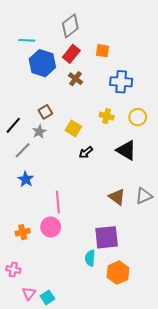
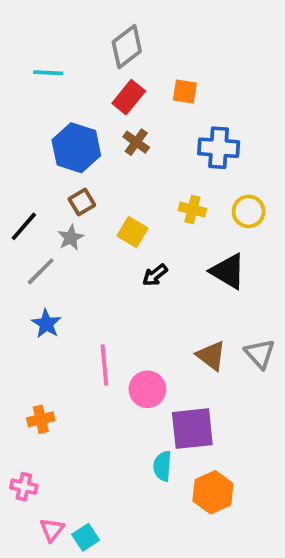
blue hexagon: (42, 63) -> (76, 148), moved
gray triangle: (144, 196) -> (260, 354), turned -48
pink circle: (51, 227) -> (147, 389), moved

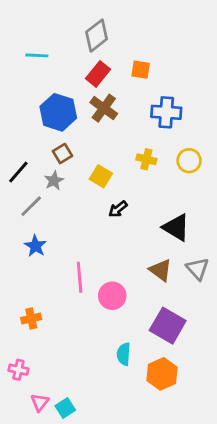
brown cross: (136, 142) -> (104, 108), size x1.4
black triangle: (228, 271) -> (176, 227), moved
purple square: (192, 429) -> (168, 326), moved, turned 36

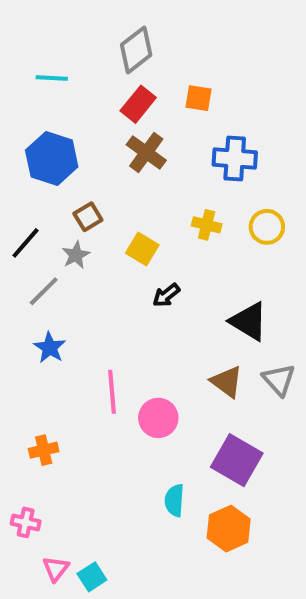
blue hexagon: (58, 112) -> (52, 159), moved

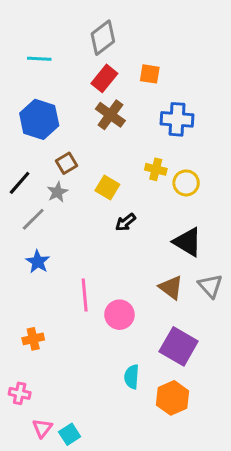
yellow circle: (267, 227) -> (186, 183), moved

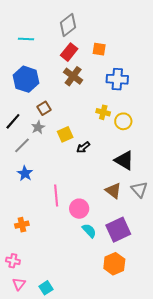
yellow square: (107, 187) -> (65, 134), moved, turned 35
purple square: (179, 346) -> (118, 230), turned 35
cyan semicircle: (132, 377) -> (89, 231), moved, turned 133
pink triangle: (42, 428) -> (19, 284), moved

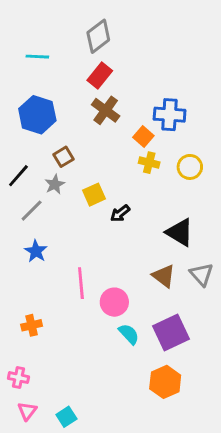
orange square: (99, 49) -> (143, 136), moved, turned 32
yellow circle: (123, 121) -> (190, 167), moved

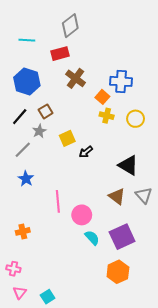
red rectangle: (100, 75) -> (60, 54), moved, turned 36
black line: (18, 176) -> (20, 117), moved

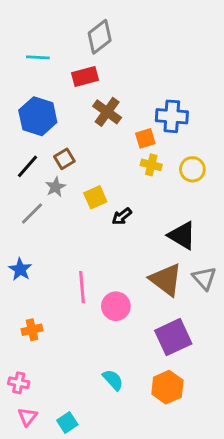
orange square: (102, 97) -> (145, 138), turned 32
blue star: (26, 179) -> (20, 269), moved
brown triangle: (117, 196) -> (166, 280), size x1.4
cyan semicircle: (92, 238) -> (113, 380), moved

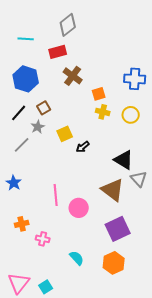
blue cross: (172, 116) -> (135, 79), moved
gray triangle: (204, 278) -> (139, 179), moved
pink cross: (19, 383) -> (43, 239), moved
pink triangle: (28, 417) -> (19, 283), size x1.6

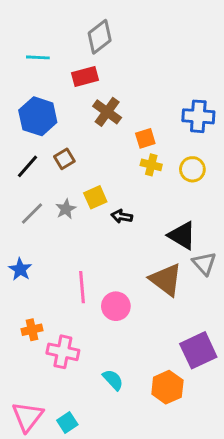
gray star: (38, 127) -> (66, 209), moved
black arrow: (83, 147) -> (122, 216), turned 48
purple square: (118, 229) -> (198, 350), moved
pink cross: (43, 239) -> (63, 352), size x1.5

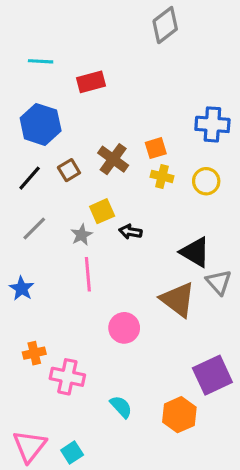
gray diamond: (100, 37) -> (165, 25), moved
brown cross: (107, 112) -> (113, 159), moved
gray star: (66, 209) -> (82, 235), moved
pink line: (82, 287) -> (88, 274), moved

